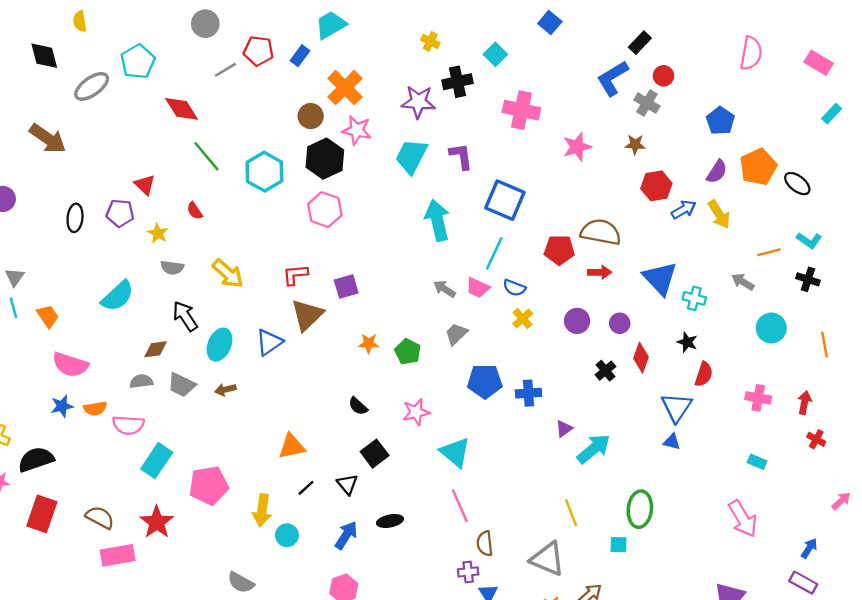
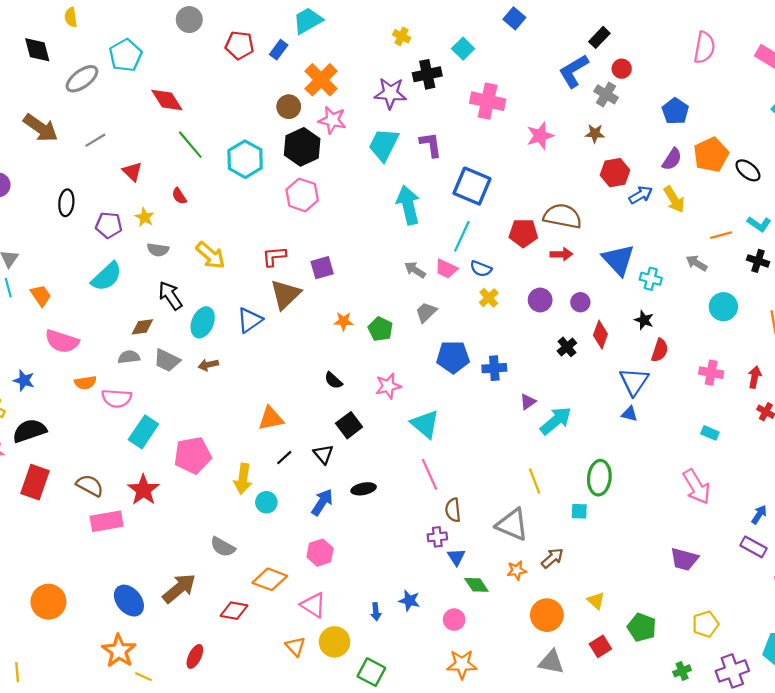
gray line: (225, 70) -> (95, 140), moved
purple pentagon: (120, 213) -> (109, 225), moved
blue star: (62, 406) -> (24, 380), moved, turned 30

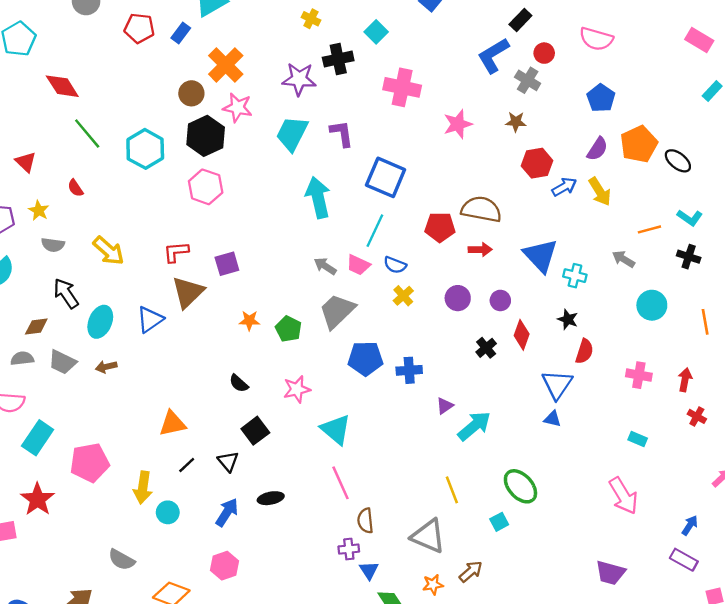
pink semicircle: (704, 47) -> (596, 39), moved, turned 96
gray trapezoid: (426, 312) -> (337, 311), size x1.6
green ellipse: (599, 478) -> (520, 486), turned -48
cyan square: (579, 511) -> (499, 522), turned -30

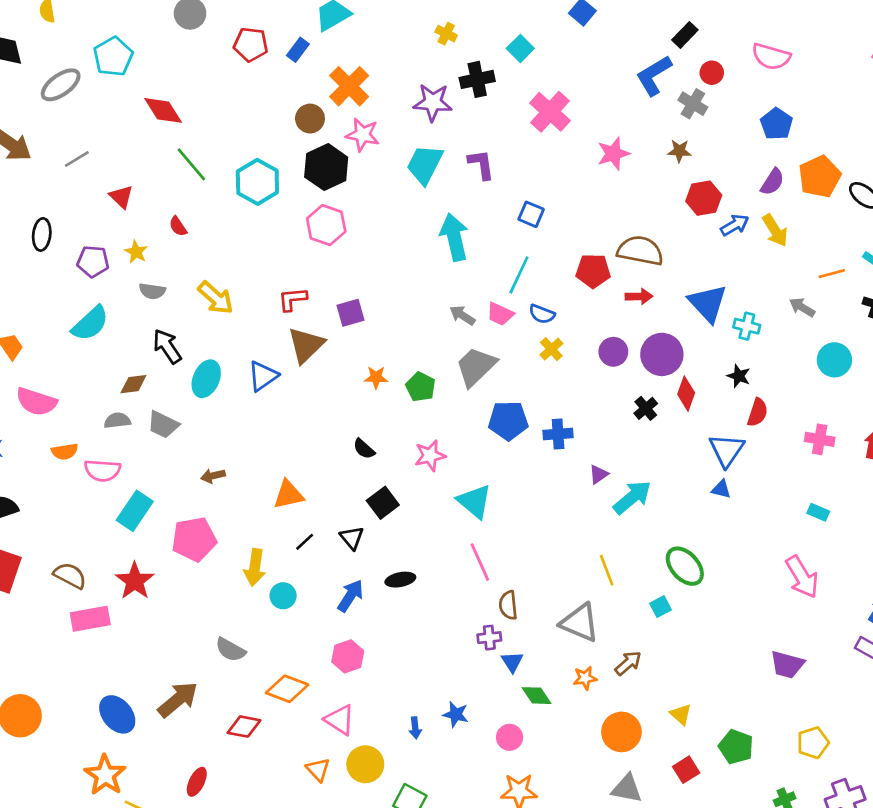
pink cross: (402, 87) -> (550, 112), turned 30
blue square: (386, 177) -> (531, 214), size x0.6
purple circle: (500, 300) -> (662, 354), size x1.8
brown arrow: (106, 367) -> (213, 476), moved

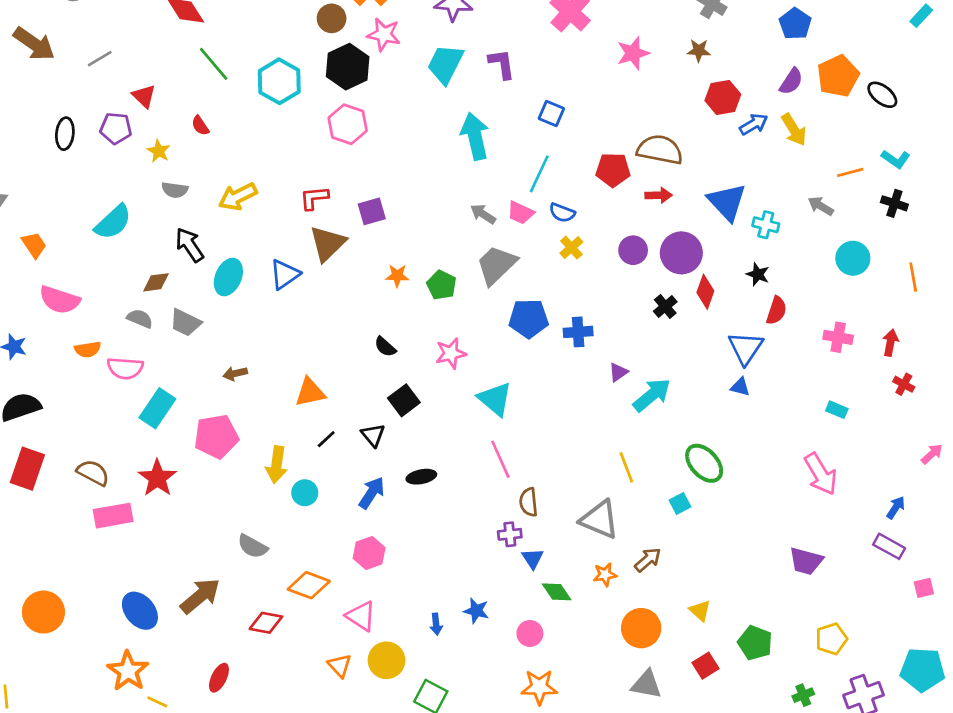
purple pentagon: (93, 261) -> (116, 128), moved
yellow arrow: (216, 298) -> (238, 197), turned 111
gray semicircle: (117, 421) -> (140, 319), turned 30

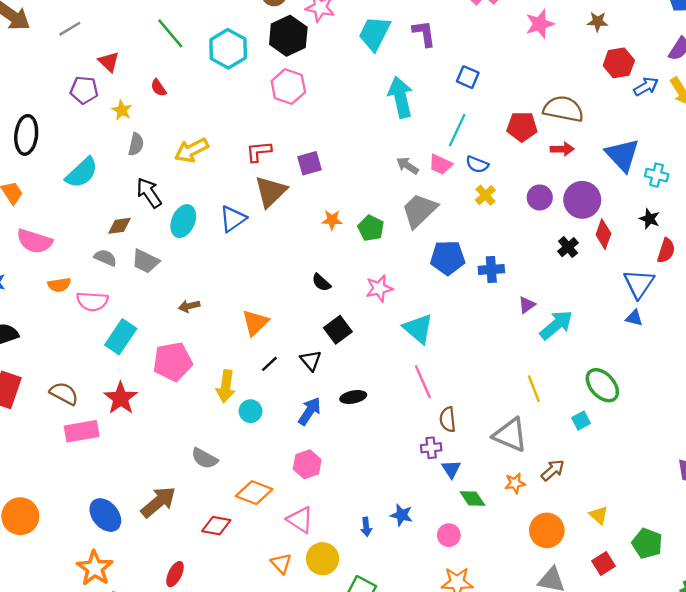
black ellipse: (65, 134) -> (26, 135), moved, size x1.4
gray semicircle: (175, 190) -> (136, 144), turned -85
orange triangle: (310, 392) -> (255, 323), turned -32

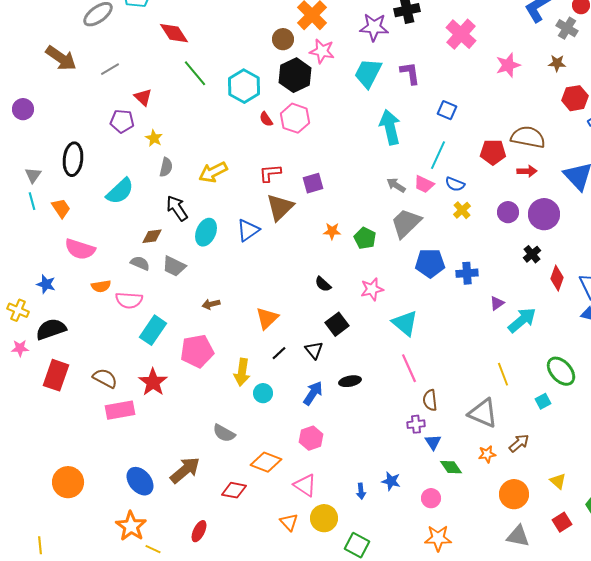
red semicircle: (158, 88) -> (266, 119), moved
red diamond: (603, 234) -> (557, 278), moved

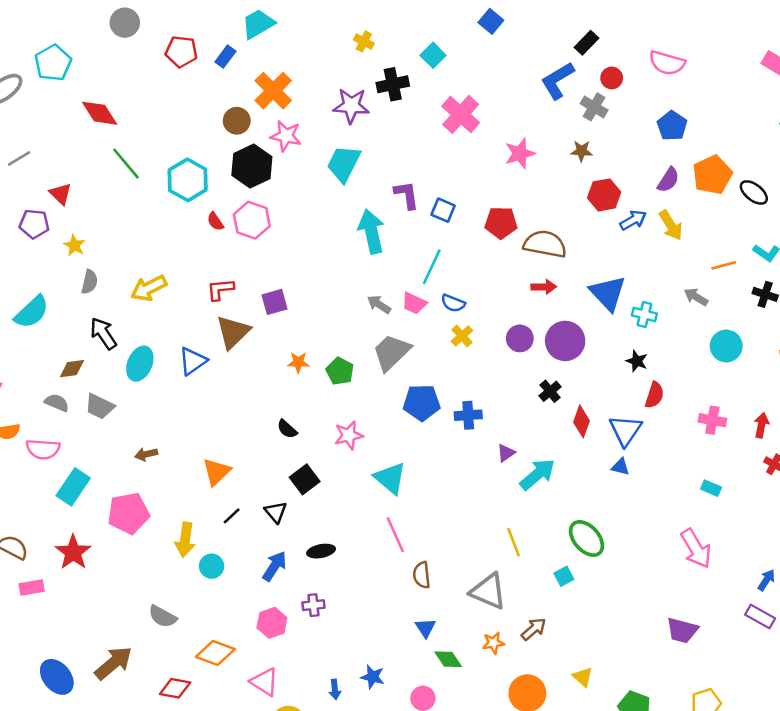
purple L-shape: (410, 73) -> (407, 195), moved
red pentagon: (493, 152) -> (501, 223), moved
pink rectangle: (120, 410) -> (32, 588), size x0.7
purple cross: (416, 424) -> (313, 605), moved

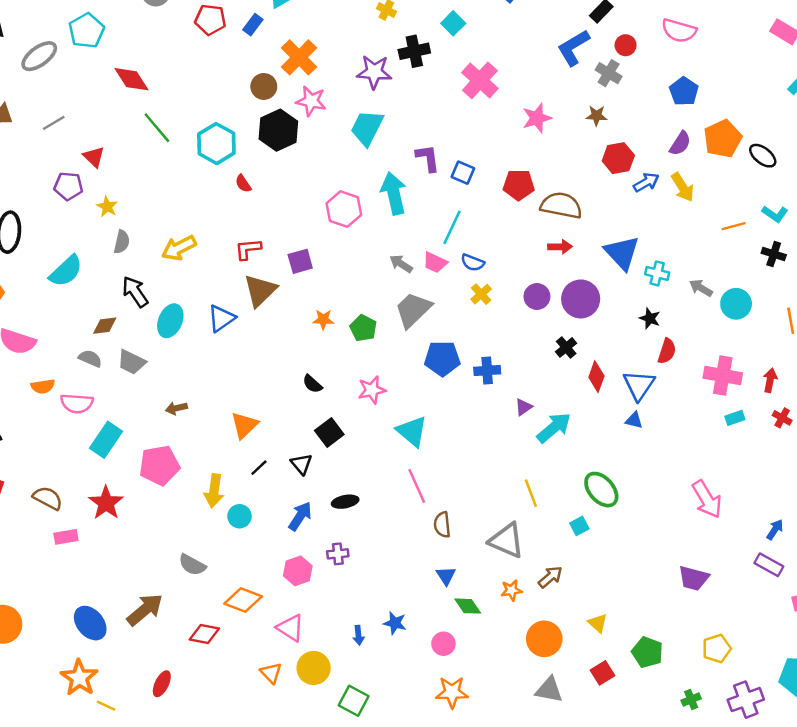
pink hexagon: (252, 220) -> (344, 209), moved
gray arrow: (696, 297) -> (701, 288), moved
pink cross: (712, 420) -> (723, 375), size x1.4
cyan rectangle: (711, 488) -> (735, 418), moved, turned -42

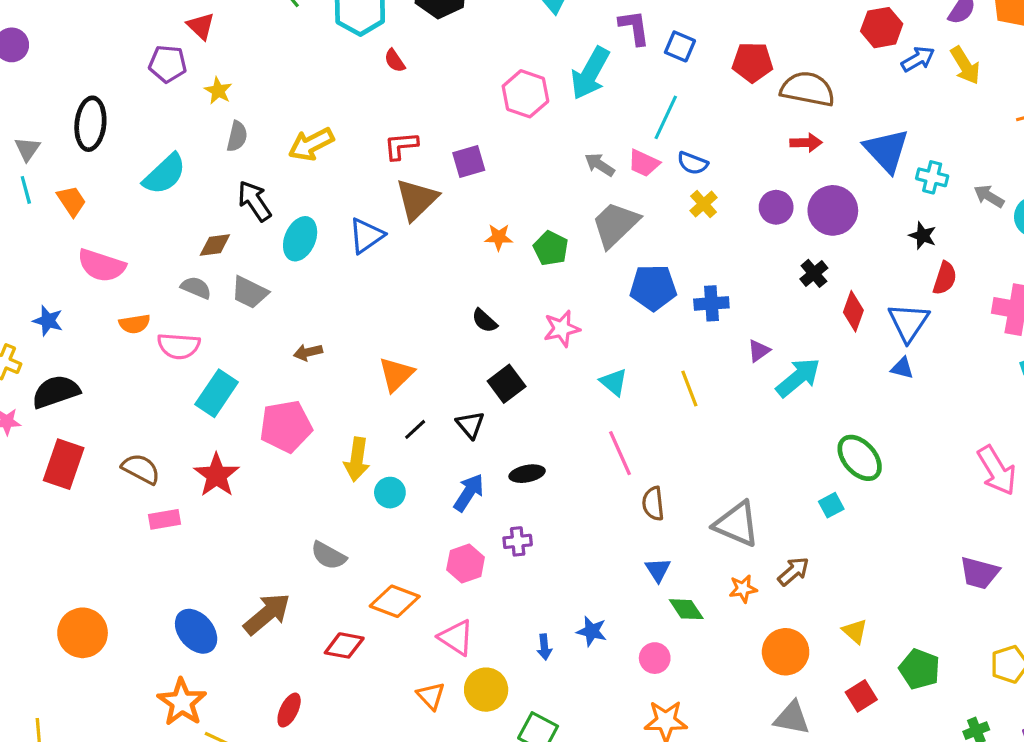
cyan arrow: (394, 193) -> (590, 73), turned -138
cyan triangle: (412, 431) -> (614, 382), size x0.7
yellow line: (531, 493) -> (689, 389), moved

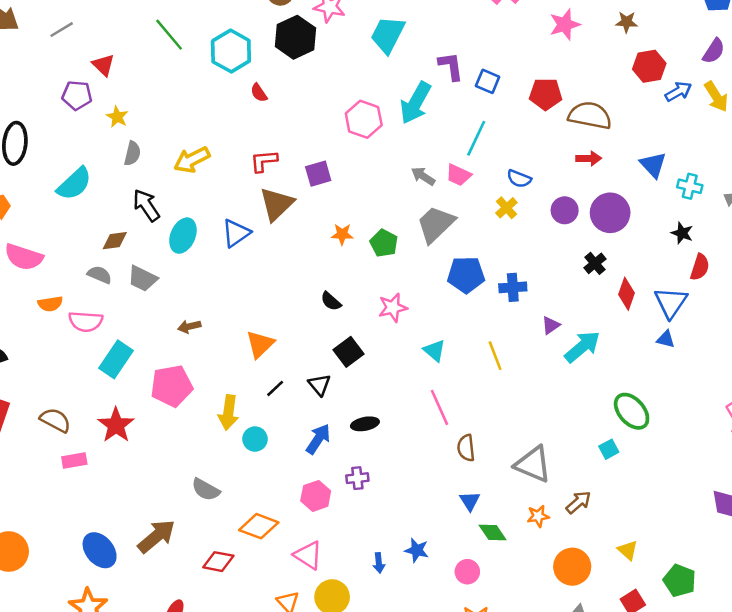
blue triangle: (886, 151) -> (653, 165), size x0.7
blue semicircle: (693, 163) -> (519, 179), moved

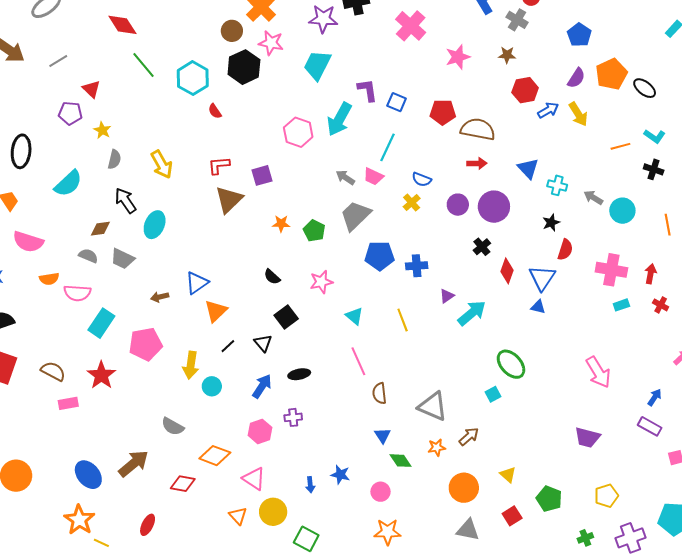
yellow arrow: (192, 160) -> (162, 164), turned -92
blue triangle: (236, 233) -> (197, 283), moved
black star: (682, 233) -> (551, 223), turned 30

